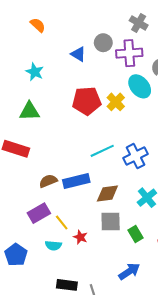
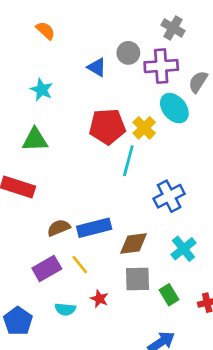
cyan line: (102, 151) -> (128, 161), moved, turned -50
yellow line: (62, 223) -> (80, 265), moved

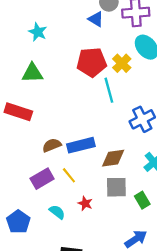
blue triangle: (97, 67) -> (96, 19), moved
cyan line: (128, 161) -> (109, 90), turned -30
cyan semicircle: (65, 309) -> (57, 212), turned -147

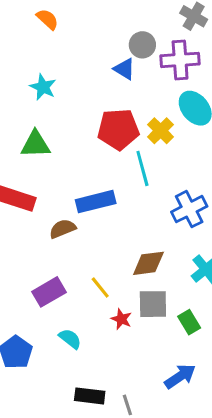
brown semicircle: (52, 145) -> (63, 229), moved
blue rectangle: (81, 145) -> (96, 202), moved
yellow line: (69, 175) -> (100, 287), moved
red star: (85, 203) -> (121, 319), moved

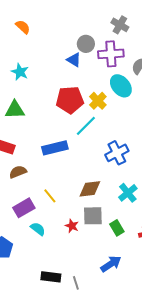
cyan line: (142, 168) -> (86, 126), turned 60
brown semicircle: (63, 229) -> (18, 172), moved
yellow line: (100, 287) -> (50, 196), moved
cyan semicircle: (70, 339) -> (38, 229), moved

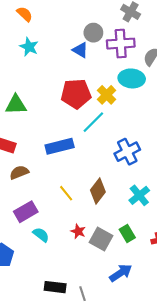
cyan star: (20, 72) -> (29, 47), moved
cyan ellipse: (121, 86) -> (132, 78), turned -45
brown diamond: (90, 189) -> (98, 191), turned -45
yellow line: (50, 196) -> (66, 193), moved
gray square: (93, 216) -> (101, 239), moved, turned 30

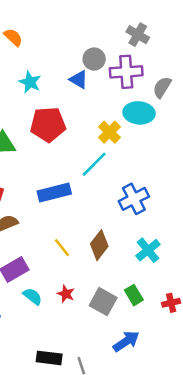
cyan star: (29, 47) -> (30, 82), moved
red pentagon: (76, 94) -> (48, 124), moved
red star: (78, 231) -> (66, 294), moved

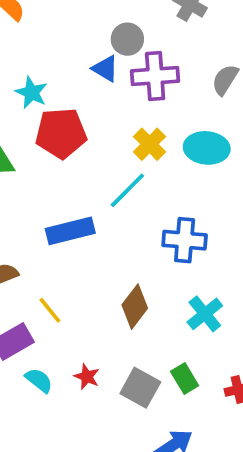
purple cross: (126, 72) -> (155, 76), moved
cyan star: (30, 82) -> (31, 93), moved
cyan ellipse: (139, 113) -> (207, 148), moved
blue cross: (134, 199) -> (185, 240), turned 32
yellow line: (62, 248) -> (50, 310), moved

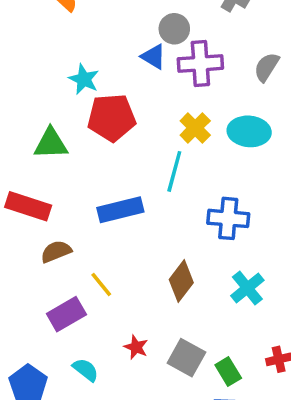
cyan line: (127, 190) -> (174, 171), turned -30
green rectangle: (185, 378) -> (228, 372), moved
cyan semicircle: (39, 380) -> (86, 370), moved

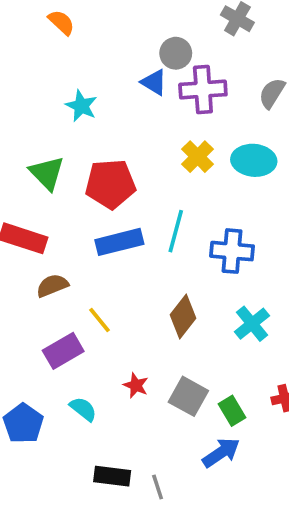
red pentagon: (112, 117) -> (110, 184), moved
green triangle: (51, 144) -> (47, 173), turned 48
cyan line: (174, 171) -> (176, 231), moved

